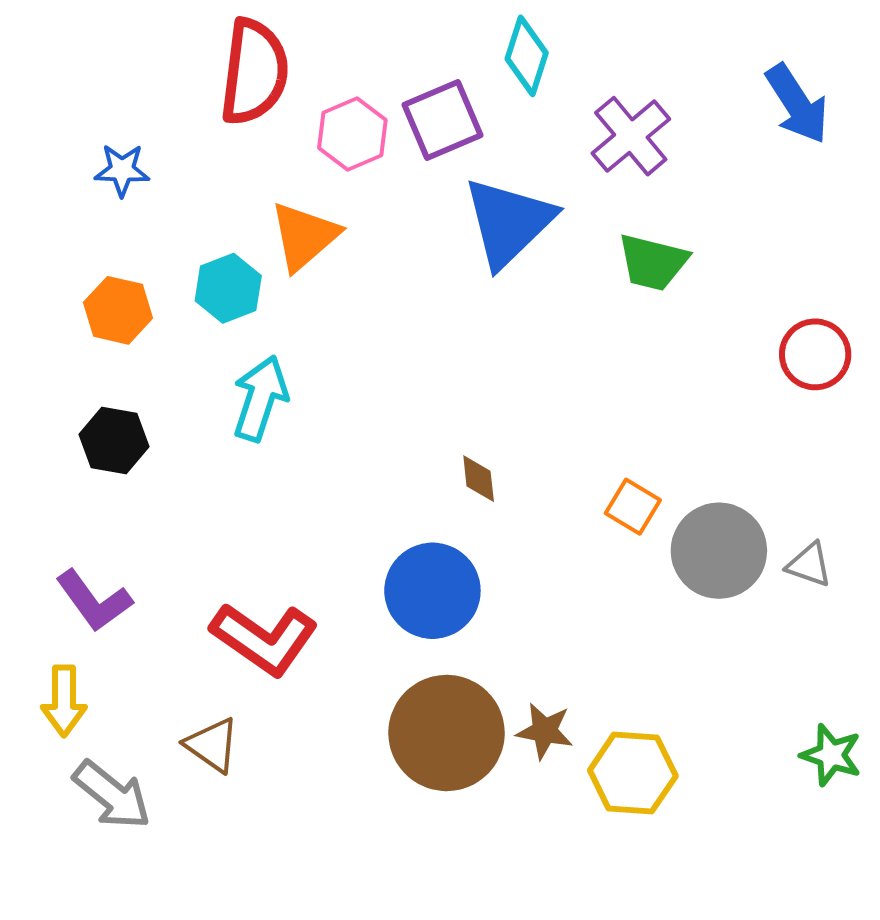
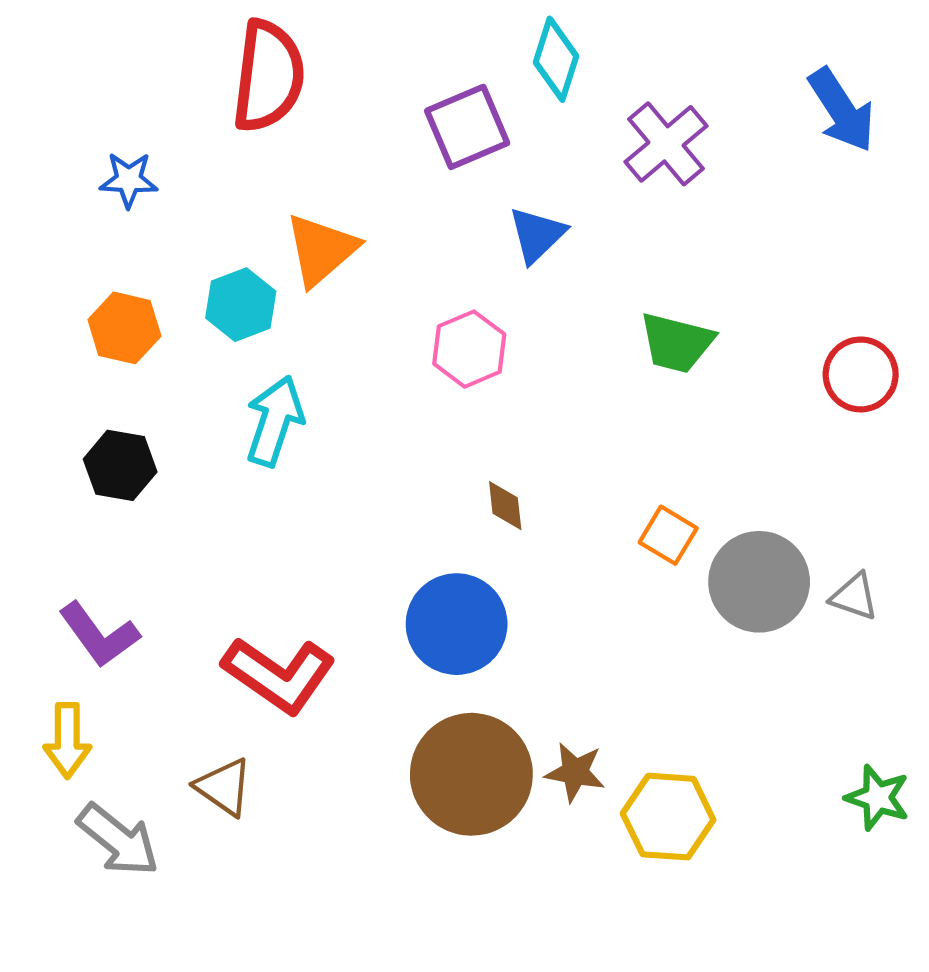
pink hexagon: (352, 134) -> (469, 349), moved
blue triangle: (509, 222) -> (537, 235), size x0.6
green trapezoid: (653, 262) -> (677, 343), moved

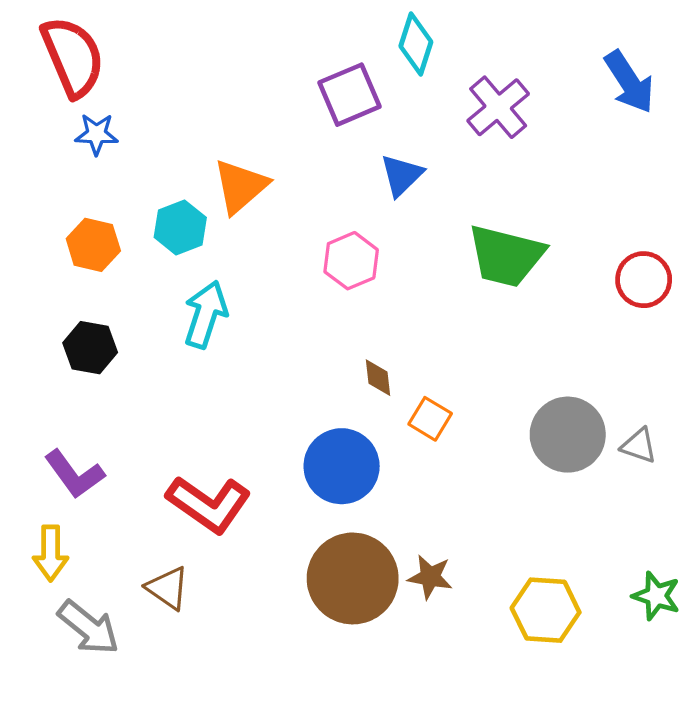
red semicircle: (268, 76) -> (73, 57), moved, turned -30
green trapezoid: (677, 343) -> (506, 256), size x1.4
orange square: (668, 535) -> (430, 419), moved
yellow hexagon: (668, 817) -> (546, 610), moved

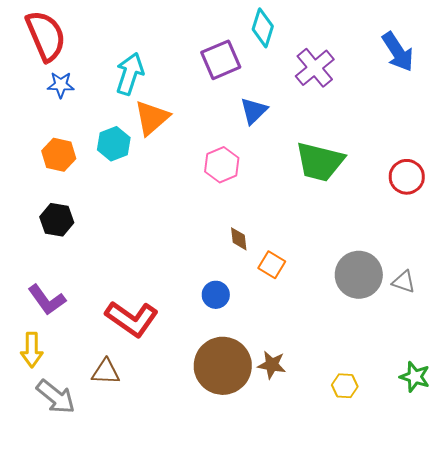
cyan arrow: (206, 314) -> (130, 74), moved
blue circle: (342, 466) -> (216, 295), size x0.6
brown triangle: (168, 588) -> (106, 372), turned -32
yellow hexagon: (546, 610) -> (345, 386), size x0.6

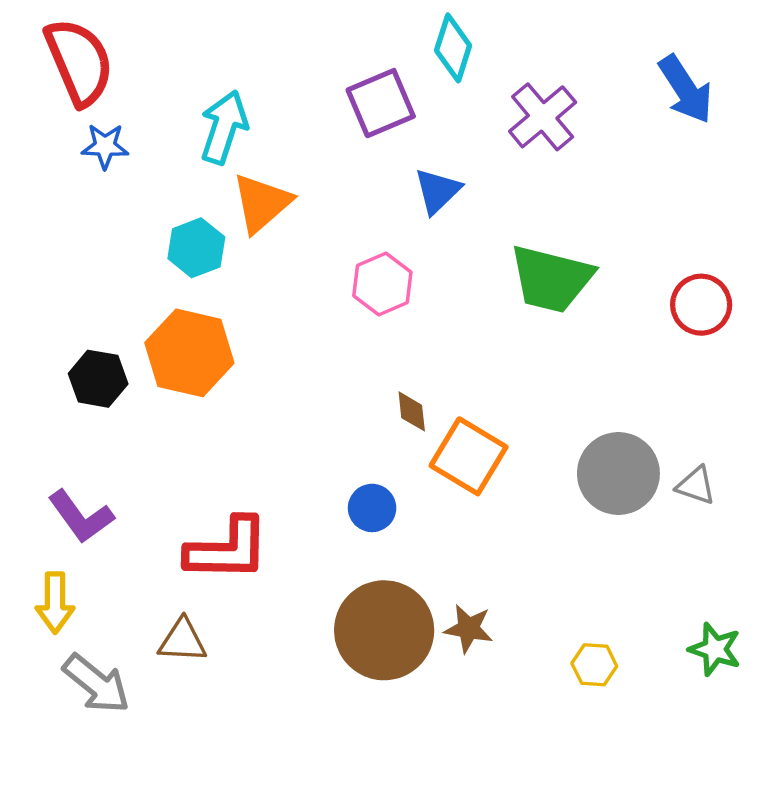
orange hexagon: (59, 155) -> (189, 353), moved, size x1.5
orange square: (272, 265) -> (469, 456), size x1.6
red L-shape: (132, 319) -> (227, 549), turned -34

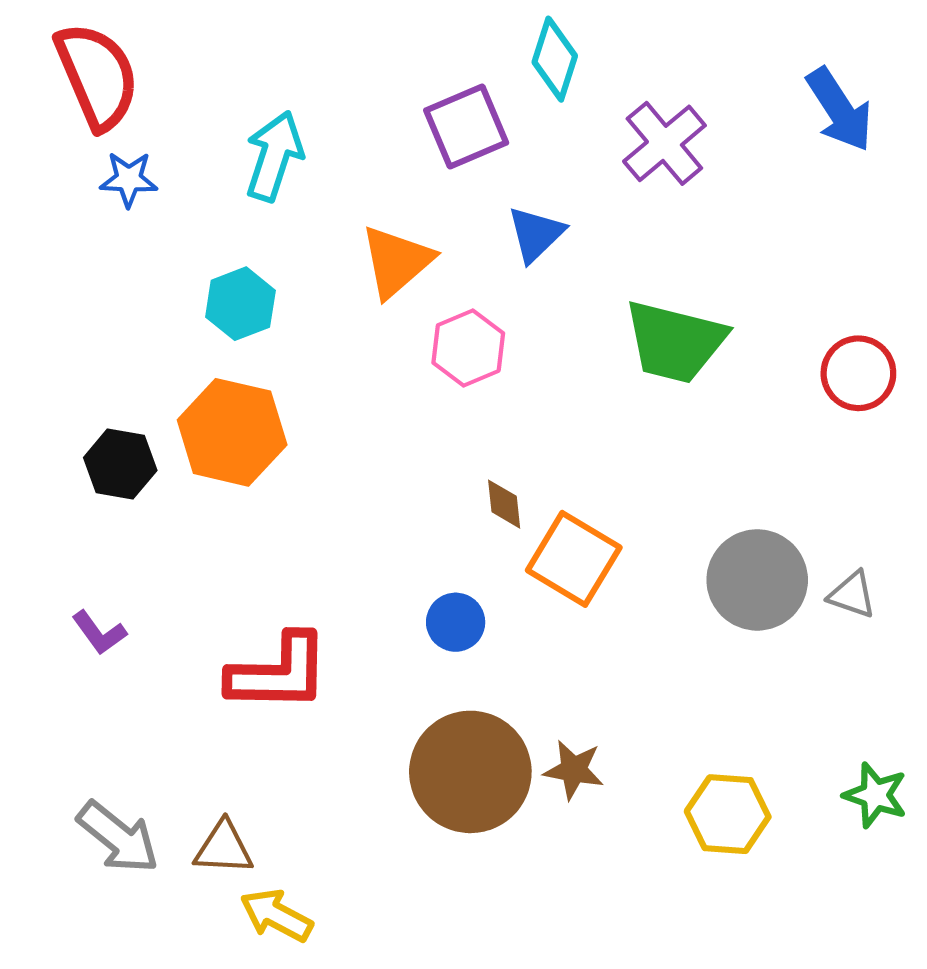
orange triangle: (262, 203) -> (397, 261), moved
purple L-shape: (81, 517) -> (99, 633), size x0.7
yellow arrow: (55, 603) -> (276, 915), moved, turned 118
brown triangle: (183, 641) -> (224, 848), moved
yellow hexagon: (594, 665) -> (728, 814), size x1.5

